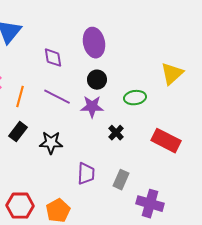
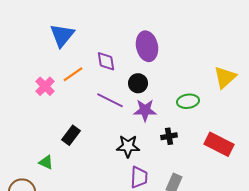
black circle: (97, 80) -> (138, 83), moved
orange line: (20, 97) -> (73, 74), moved, turned 40
black cross: (116, 133) -> (169, 136), turned 35
black star: (51, 143) -> (128, 146), moved

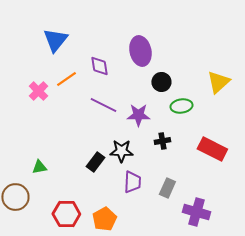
black circle: (138, 83) -> (161, 82), moved
black rectangle: (71, 135) -> (95, 162), moved
green triangle: (46, 162) -> (39, 167), turned -35

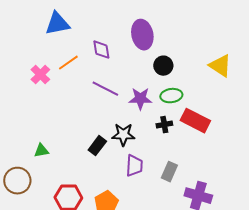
blue triangle: (55, 40) -> (57, 24), turned 40
yellow triangle: (218, 82) -> (220, 66), turned -45
green ellipse: (181, 106) -> (171, 96), moved
red rectangle: (212, 149) -> (195, 121), moved

